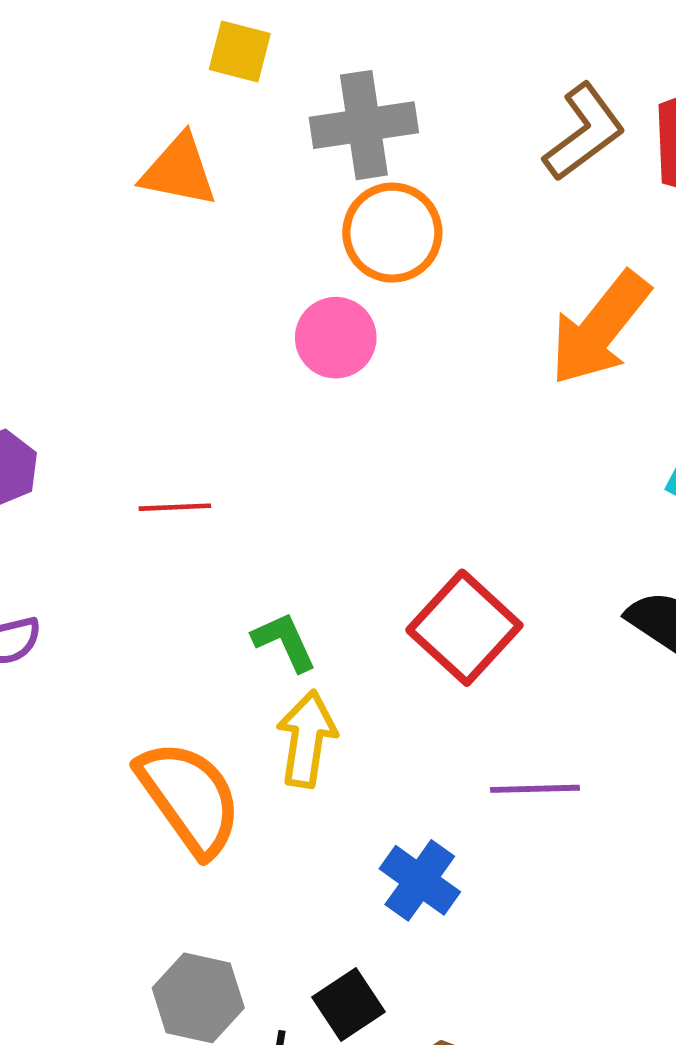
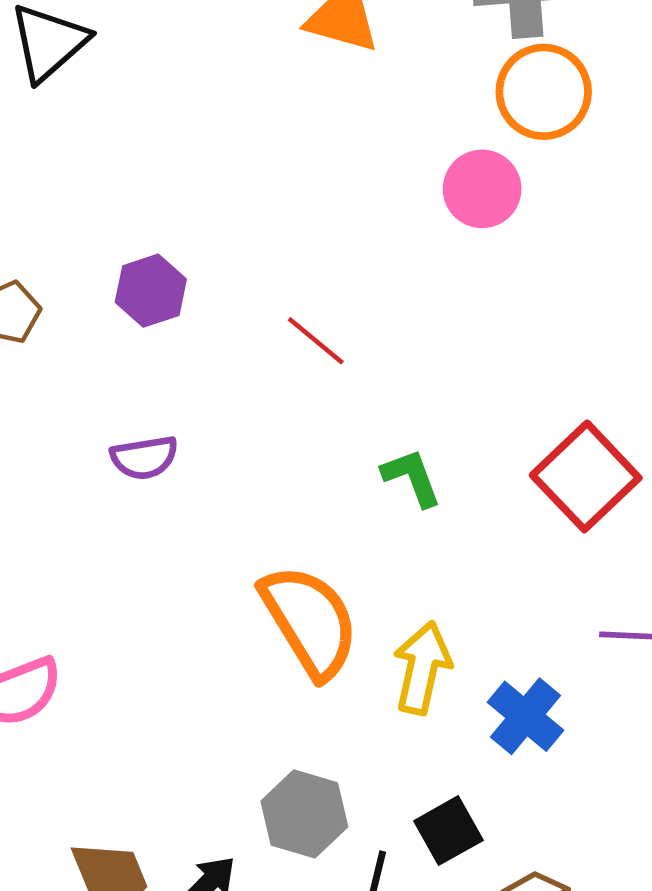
red line: (175, 507) -> (316, 341), turned 38
yellow arrow: (307, 739) -> (422, 668), moved

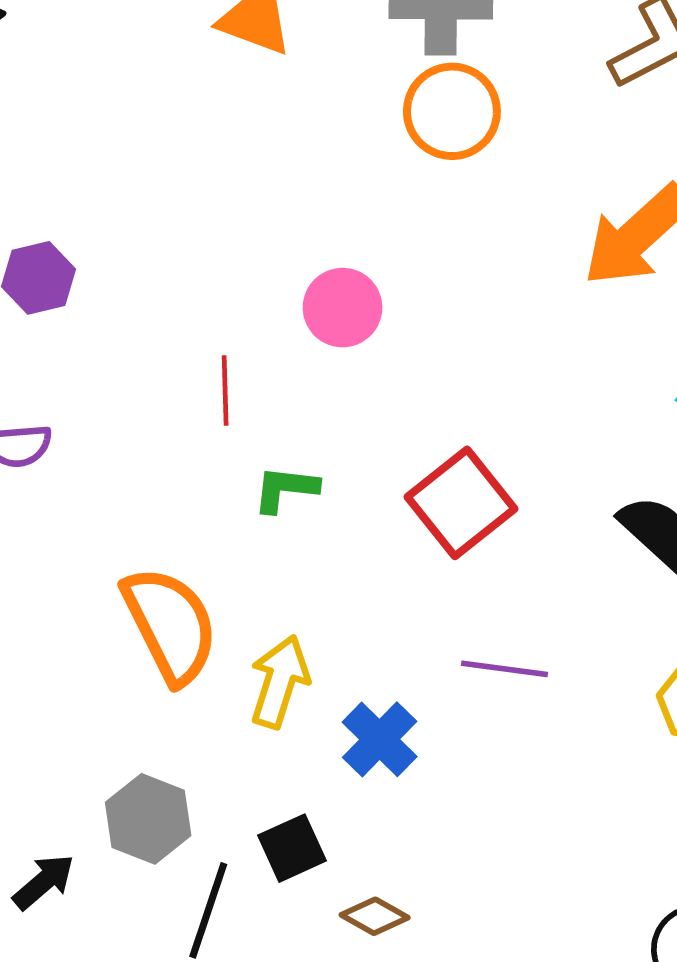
pink circle: (482, 189) -> (343, 308), moved
red line: (316, 341) -> (225, 391), moved, turned 44
green L-shape: (412, 478) -> (285, 489), turned -68

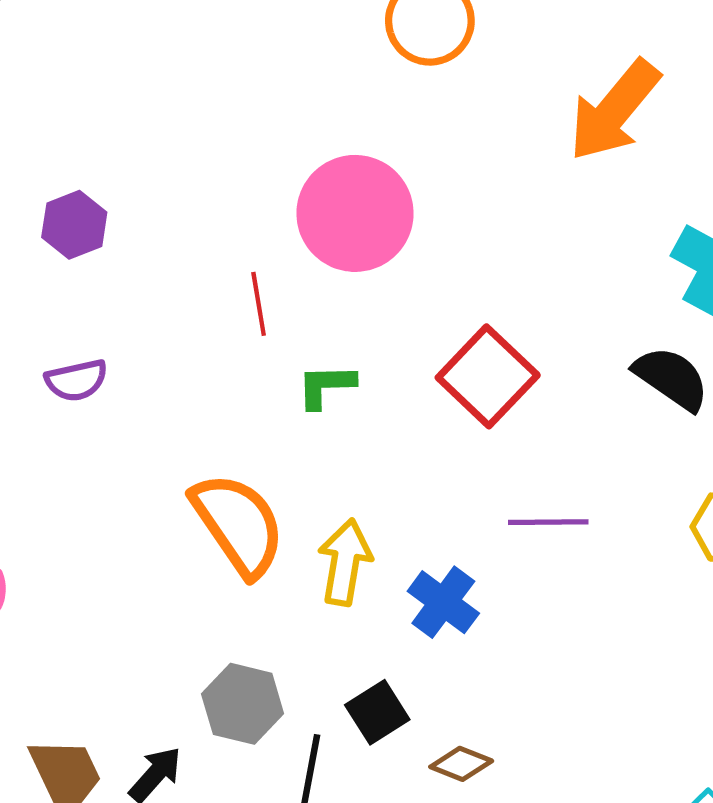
pink circle: (343, 308) -> (355, 213), size x1.6

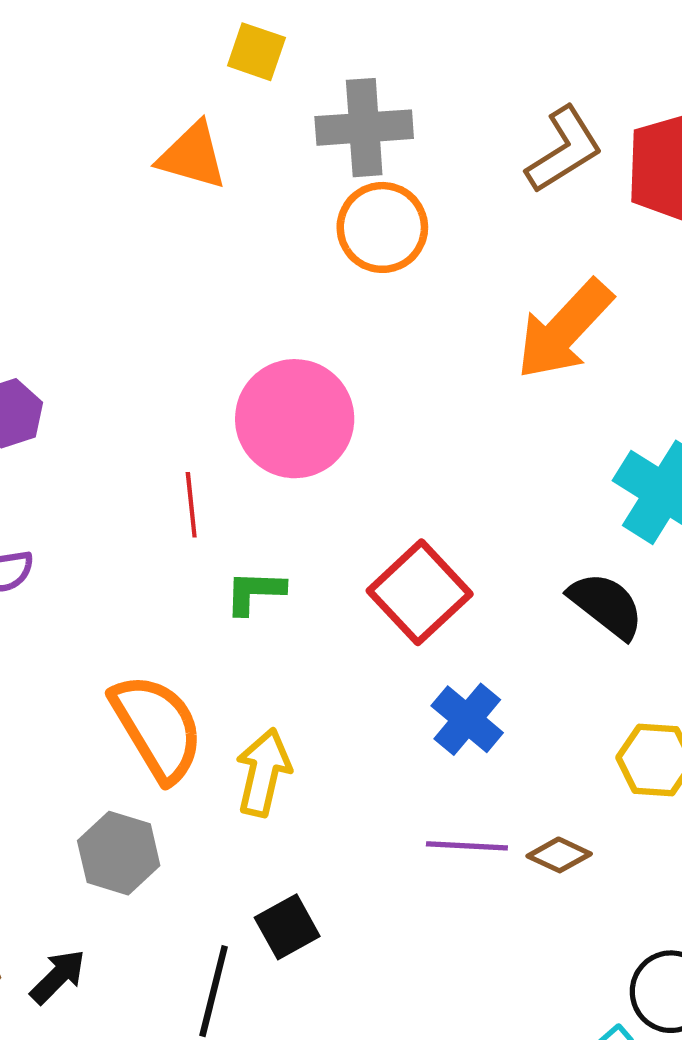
purple line: (548, 522) -> (467, 846), moved
blue cross: (443, 602) -> (467, 719), moved
gray hexagon: (243, 704) -> (119, 853), moved
brown diamond: (461, 764) -> (559, 855), moved

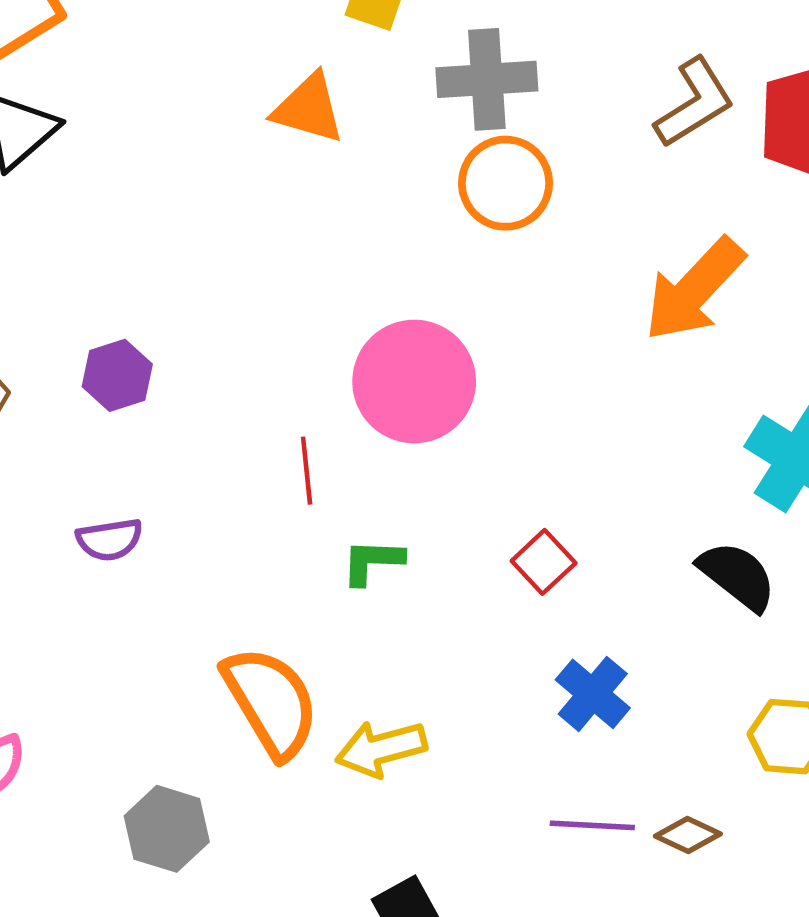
red square: (420, 592) -> (544, 562), size x0.6
yellow arrow: (263, 772) -> (381, 749), turned -118
gray hexagon: (119, 853) -> (167, 829), moved

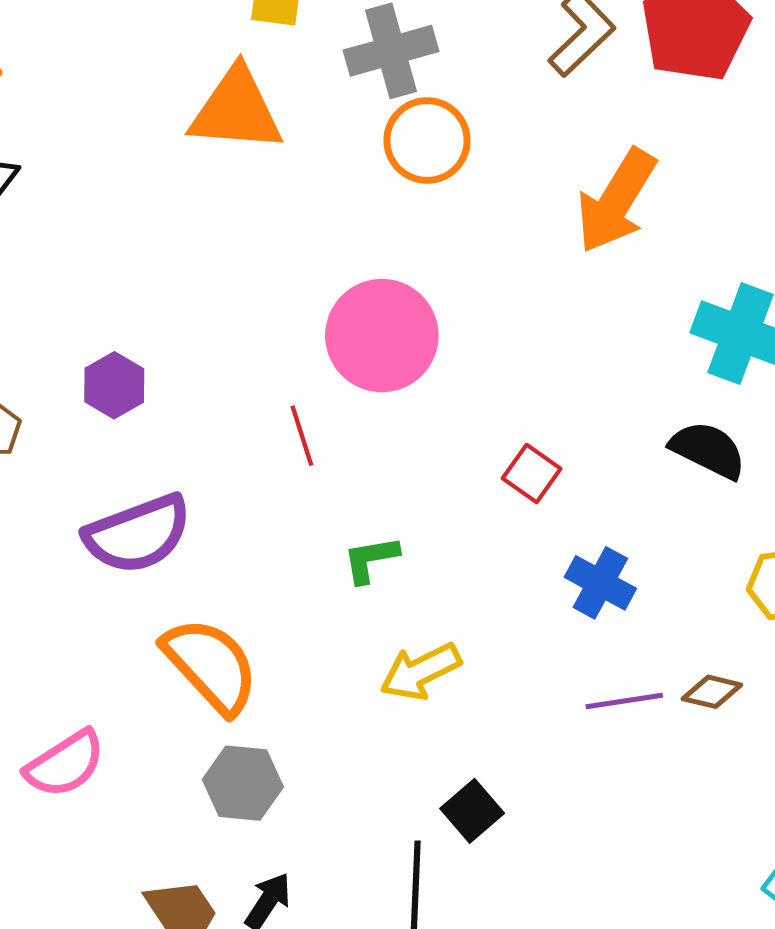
orange triangle: (309, 108) -> (236, 110), size x1.4
purple semicircle: (109, 540) -> (138, 534), size x1.8
green L-shape: (372, 562) -> (371, 559), moved
orange semicircle: (271, 702) -> (211, 665), moved

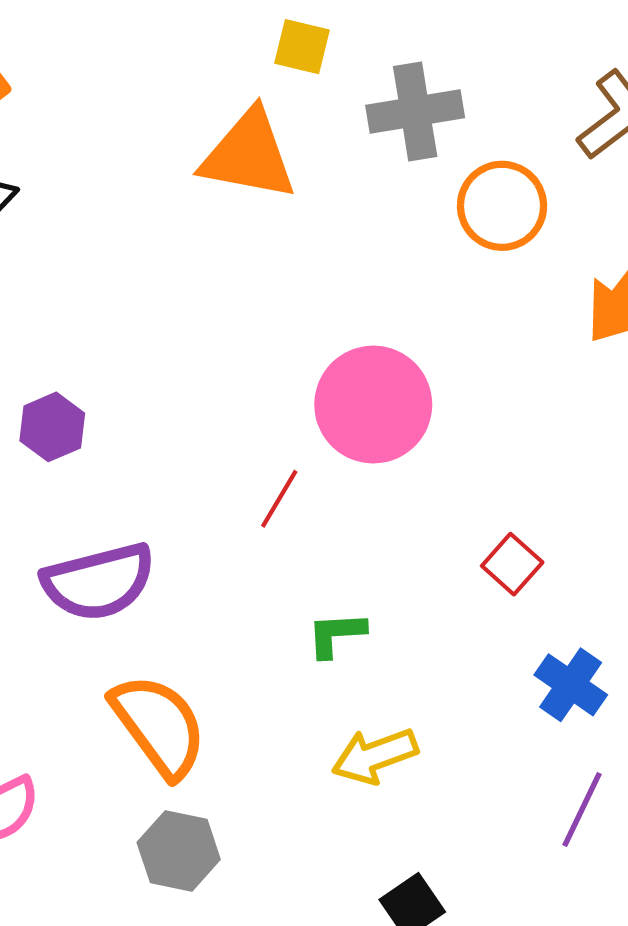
orange circle: (427, 141) -> (502, 206), moved
purple hexagon: (114, 385) -> (52, 427), moved
red line: (302, 436) -> (279, 499), turned 42
purple line: (624, 701) -> (582, 810), turned -62

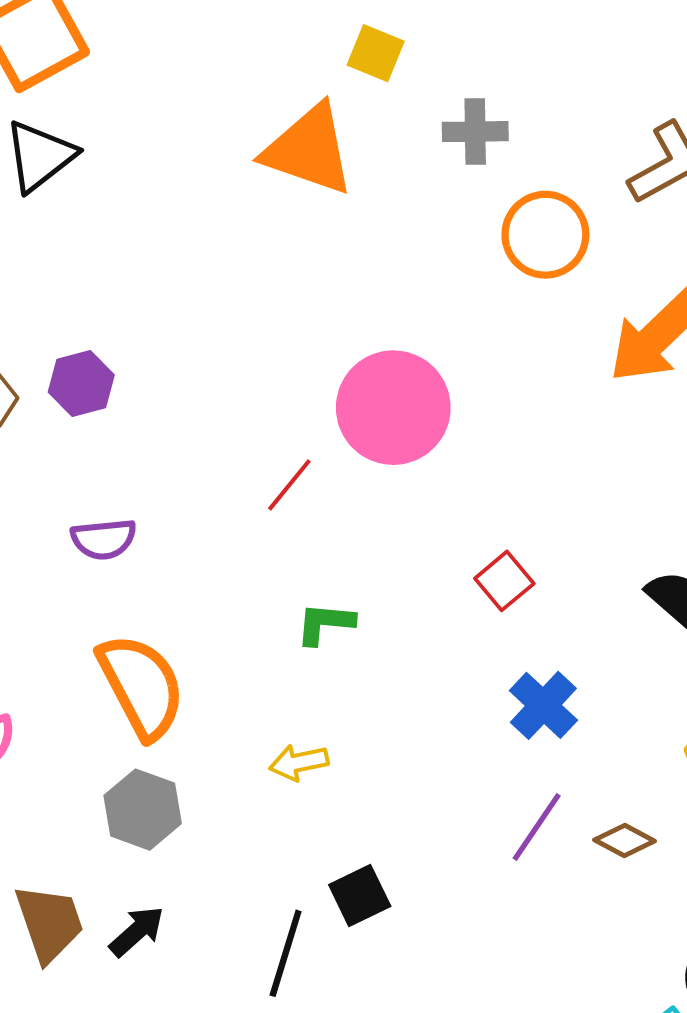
gray cross: (415, 112) -> (475, 132), size x0.7
purple semicircle: (98, 582) -> (104, 539), size x0.6
yellow arrow: (375, 756) -> (299, 763), moved, size x0.7

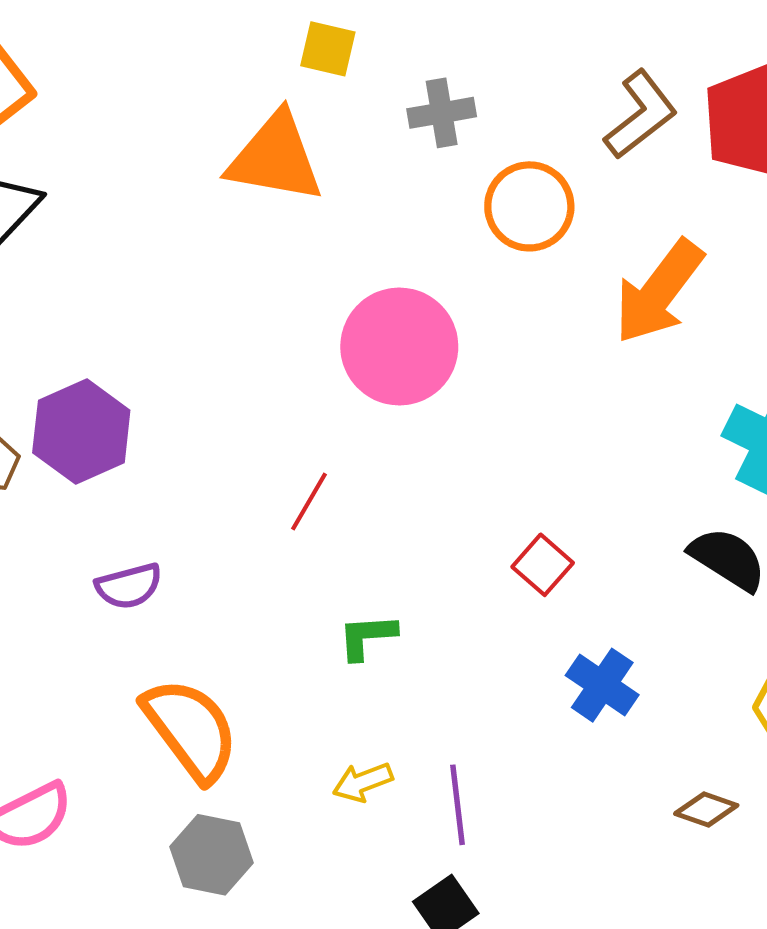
purple hexagon: (81, 384) -> (81, 432), size x1.5
pink circle: (393, 408) -> (399, 347), moved
purple line: (537, 827) -> (458, 805), moved, turned -32

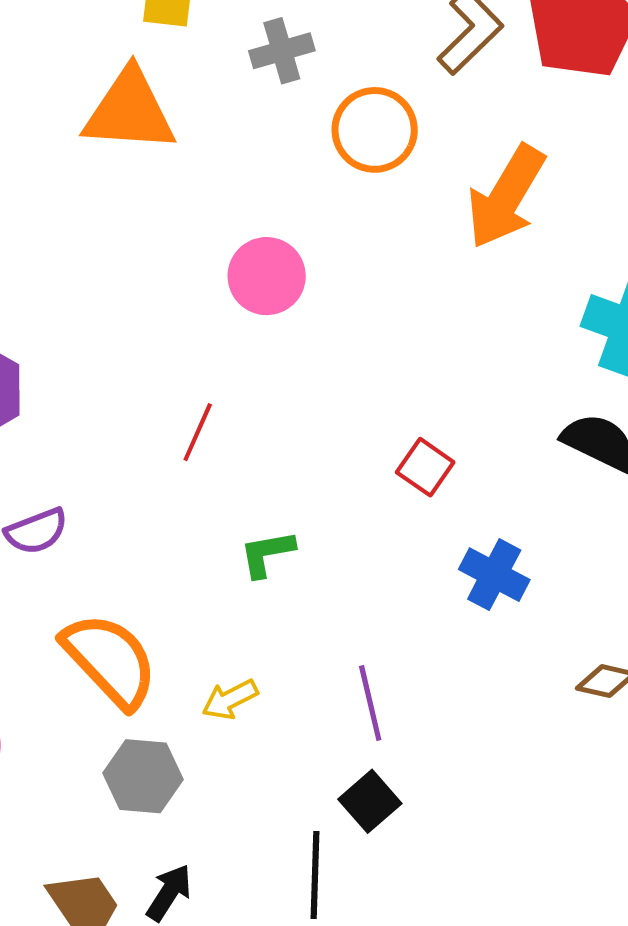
pink circle: (399, 347) -> (267, 276), size x0.7
yellow arrow: (363, 782) -> (230, 699), moved

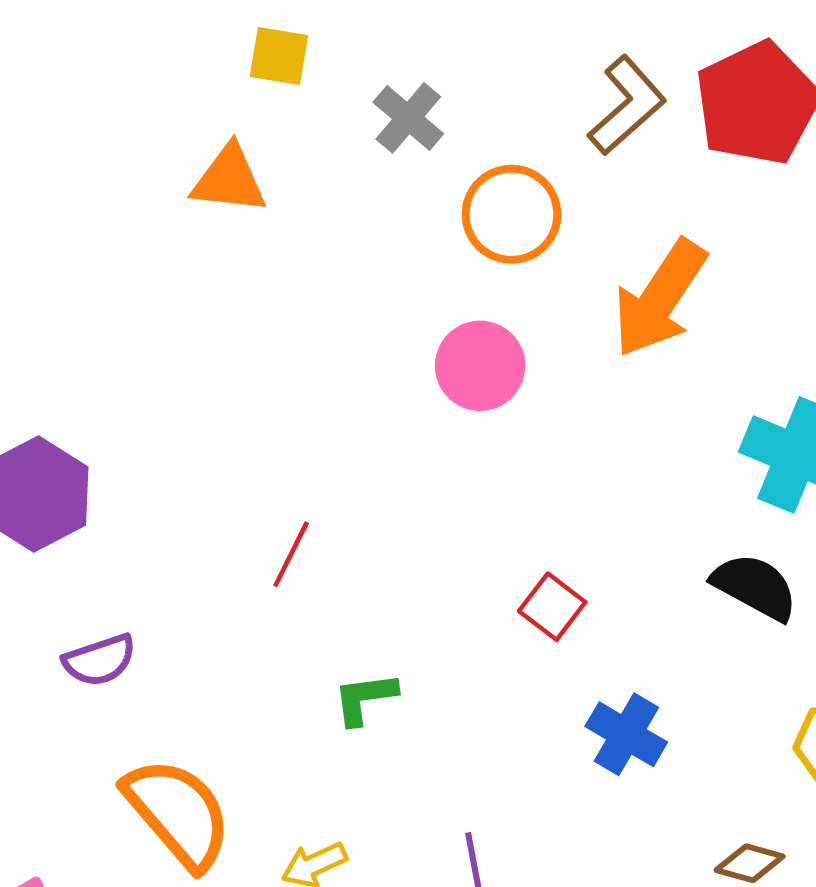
gray cross: (282, 51) -> (408, 118), turned -36
orange triangle: (129, 111) -> (229, 179), size x0.7
pink circle: (267, 276) -> (480, 366), moved

